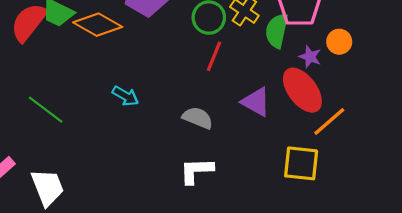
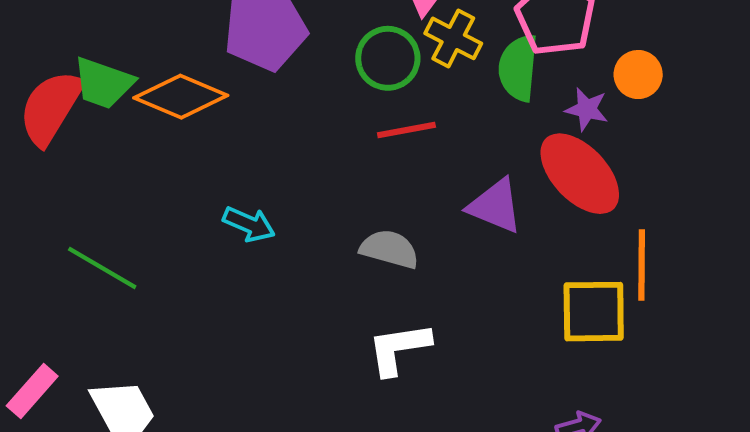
red line: (214, 56) -> (406, 130), turned 64
orange line: (329, 121) -> (642, 265), moved, turned -42

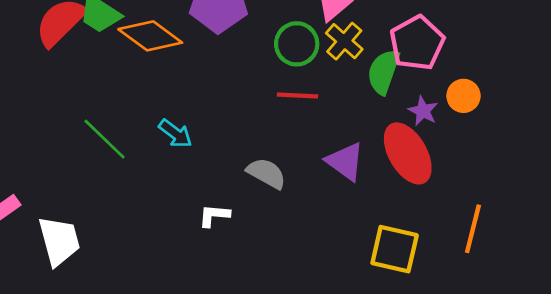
orange line: (642, 265) -> (473, 229), moved
green line: (102, 268) -> (105, 139), moved
white L-shape: (399, 349) -> (214, 216), moved, size x0.7

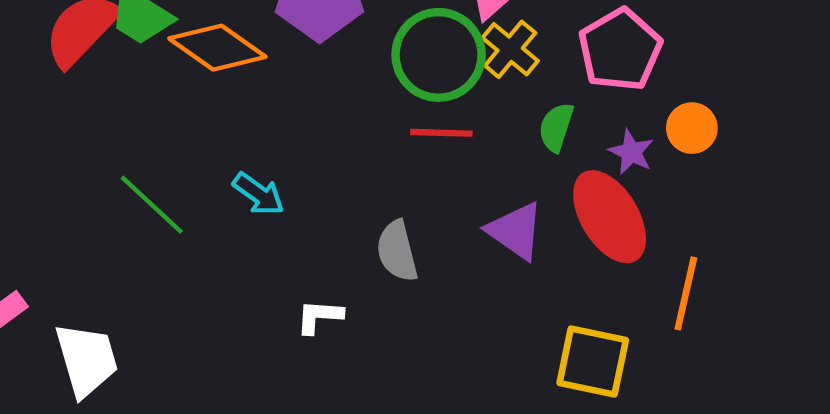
green circle: (297, 44) -> (439, 55), size x1.4
green semicircle: (383, 72) -> (556, 127), moved, size x0.7
gray semicircle: (266, 173) -> (397, 251), turned -132
orange line: (473, 229) -> (686, 293), moved

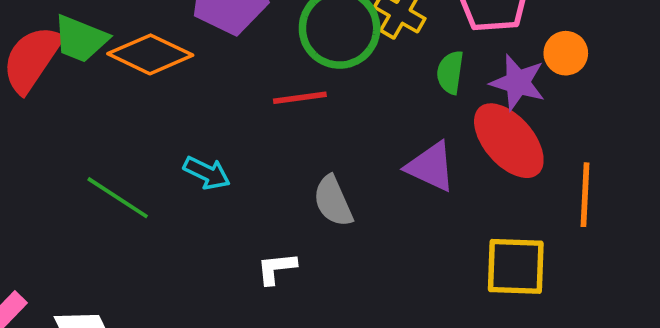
red line: (441, 133) -> (300, 98), moved
purple star: (631, 152) -> (518, 83), size x1.4

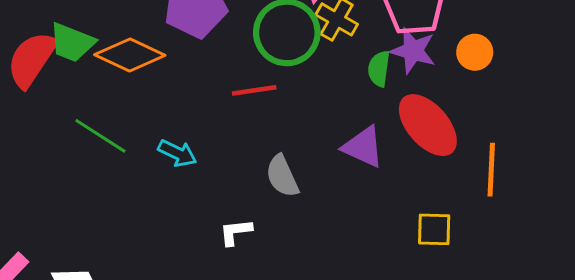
purple star: (518, 83) -> (413, 51), moved
green line: (118, 198) -> (100, 136), moved
yellow square: (516, 266) -> (434, 229), size x0.7

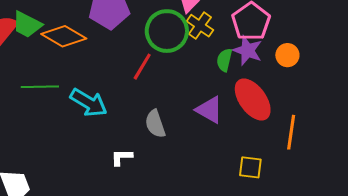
red line: (254, 90) -> (142, 67), turned -56
green line: (100, 136) -> (40, 87), turned -39
cyan arrow: (177, 153) -> (89, 103), size x1.5

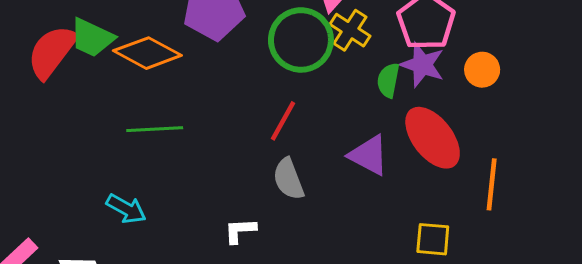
red line: (142, 67) -> (283, 121), moved
green line: (40, 87) -> (155, 129), moved
cyan arrow: (89, 103) -> (126, 209), moved, size x0.7

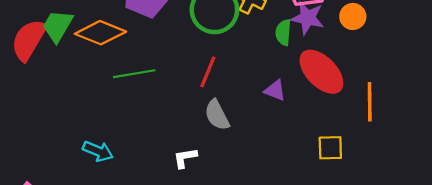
green trapezoid: (92, 38) -> (58, 26), turned 102
green line: (155, 129) -> (134, 74), moved
purple triangle: (369, 155) -> (275, 90), size x0.7

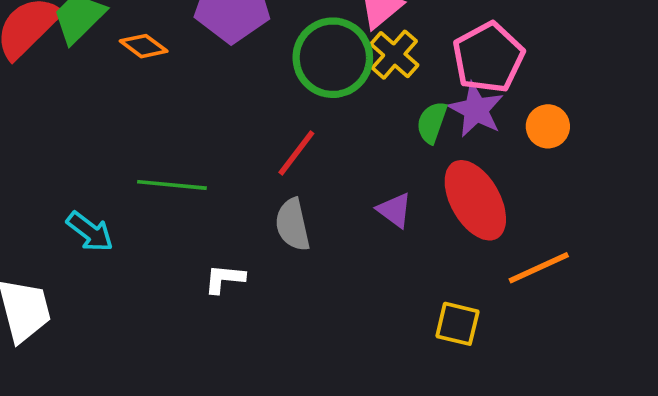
orange diamond: (100, 33) -> (144, 46), size x0.6
green line: (134, 74) -> (172, 185), moved
orange line: (370, 102) -> (539, 268), turned 51

